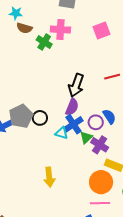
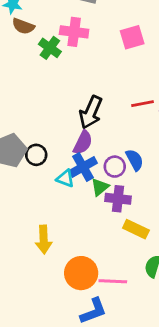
purple cross: (100, 145) -> (118, 199), turned -30
orange circle: (101, 182) -> (81, 273), moved

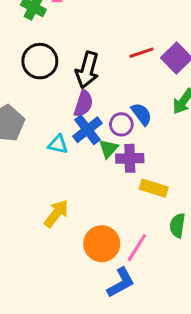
black circle: (36, 155) -> (40, 61), moved, size x1.5
cyan triangle: (65, 178) -> (58, 144), moved
yellow arrow: (44, 239) -> (56, 214), turned -132
pink line: (113, 281) -> (137, 248), turned -52

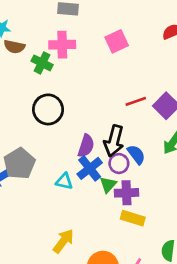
black arrow: (87, 70) -> (114, 141), moved
yellow rectangle: (154, 188) -> (133, 218), moved

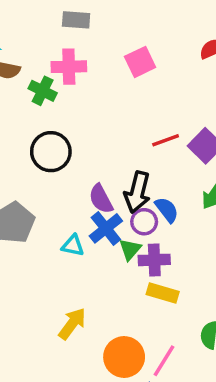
purple semicircle: (86, 146) -> (101, 199), turned 135

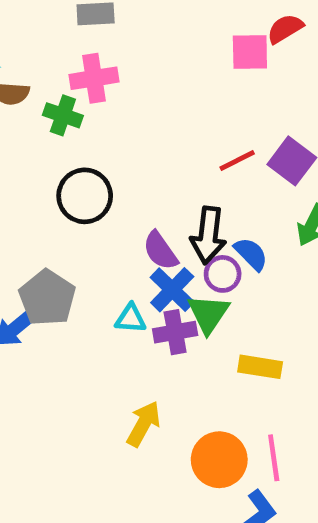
pink square: (140, 62) -> (250, 52), moved, turned 32
green triangle: (130, 249) -> (208, 314), size x1.4
purple cross: (154, 260) -> (175, 332), moved
pink line: (164, 361) -> (274, 458), turned -32

